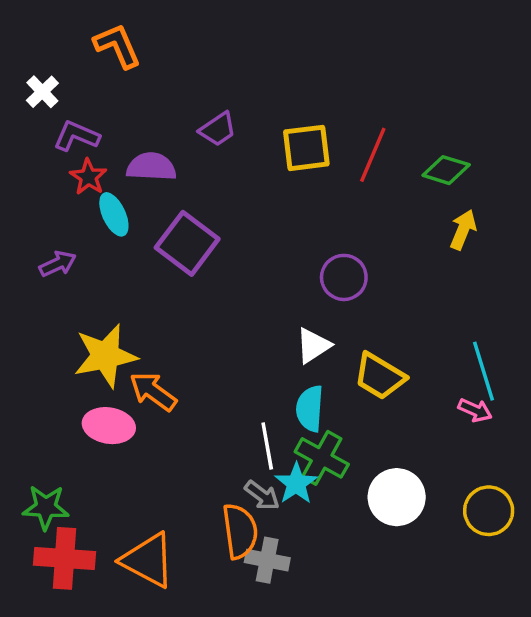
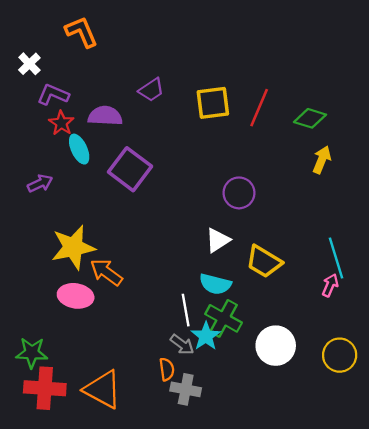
cyan semicircle: (310, 409) -> (215, 284), turned -80
pink arrow: (475, 410) -> (330, 285), turned -90
orange semicircle: (240, 531) -> (167, 369), size x0.6

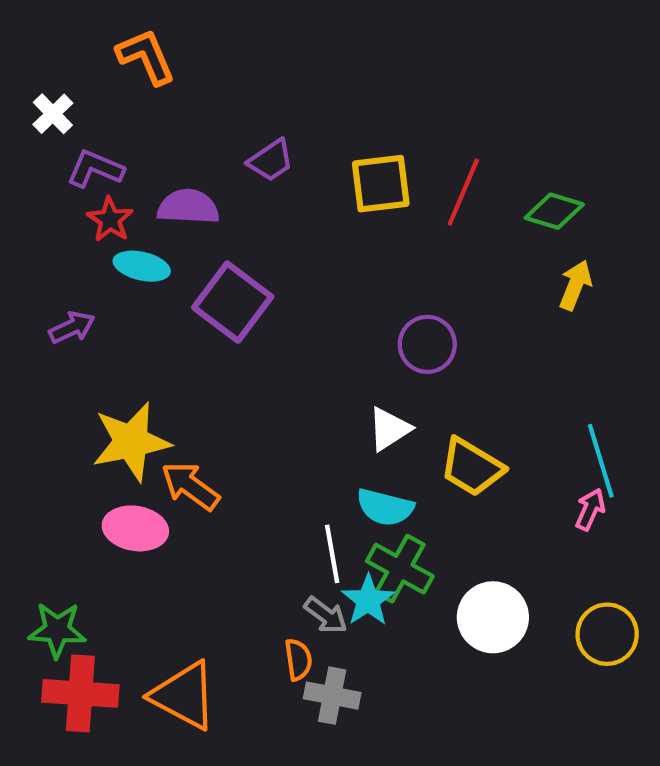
cyan ellipse: (79, 149) -> (142, 266), turned -52

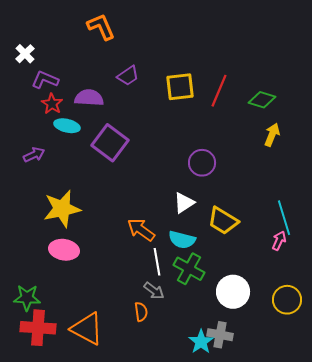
orange L-shape: (146, 57) -> (101, 27), moved
orange arrow: (190, 486) -> (141, 230), moved
cyan star: (368, 600) -> (201, 342), moved
gray cross: (332, 696) -> (220, 335), moved

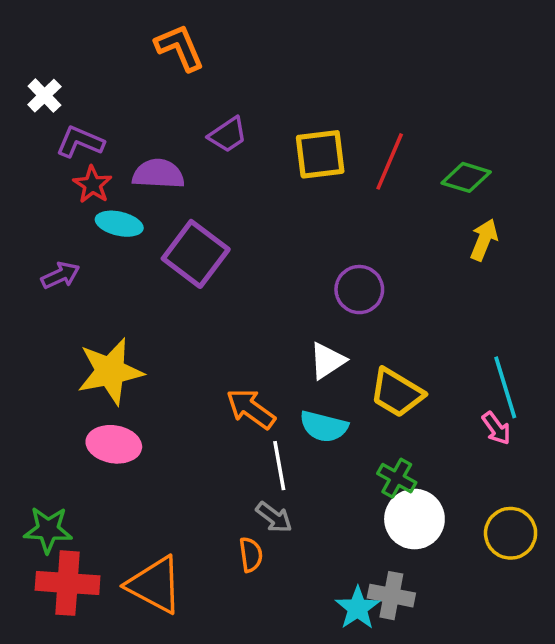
pink arrow: (279, 241) -> (496, 428), turned 120
green cross: (189, 269) -> (397, 478), moved, size x0.7

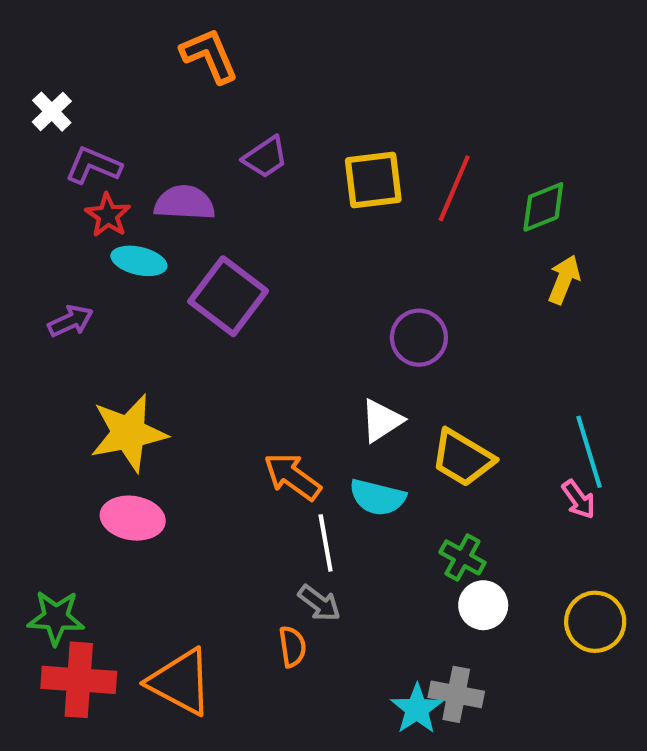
green diamond: (466, 177) -> (543, 207), turned -39
white circle: (414, 519) -> (483, 605), size x0.7

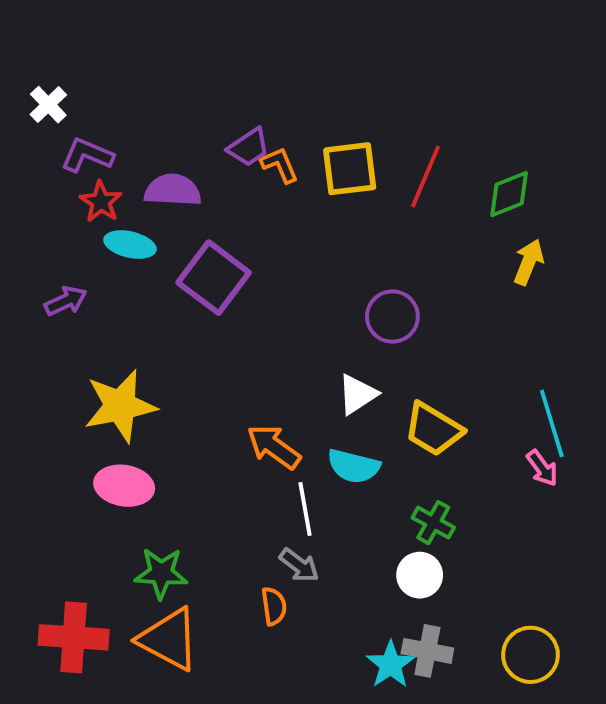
orange L-shape: (209, 56) -> (280, 165), moved, size x0.7
white circle: (483, 605) -> (420, 575), moved
green star: (56, 618) -> (161, 573), moved
yellow circle: (595, 622) -> (530, 655), moved

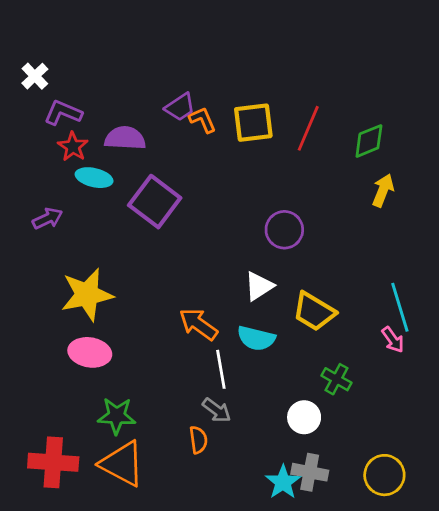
green cross: (433, 523) -> (336, 379), moved

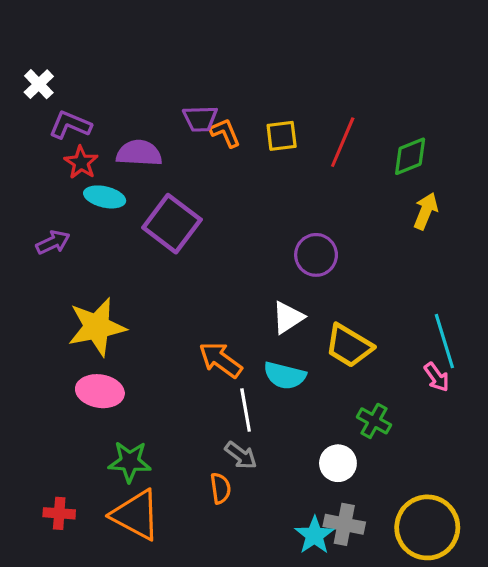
purple trapezoid: (180, 107) -> (200, 119), turned 32
yellow square: (253, 123) -> (282, 136), size x0.7
red cross: (53, 462) -> (59, 513), size x0.6
yellow circle: (384, 475) -> (427, 527), size x1.4

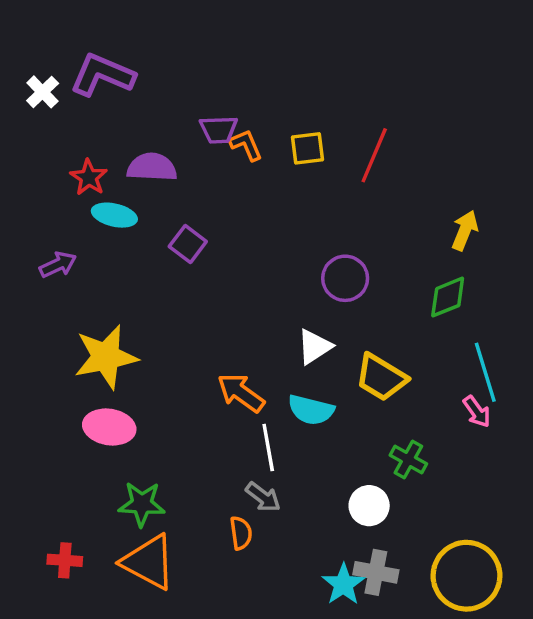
purple L-shape: (70, 125) -> (102, 75), moved, size x1.4
green diamond: (410, 156) -> (448, 297), moved
purple square: (172, 224) -> (188, 244), size x0.6

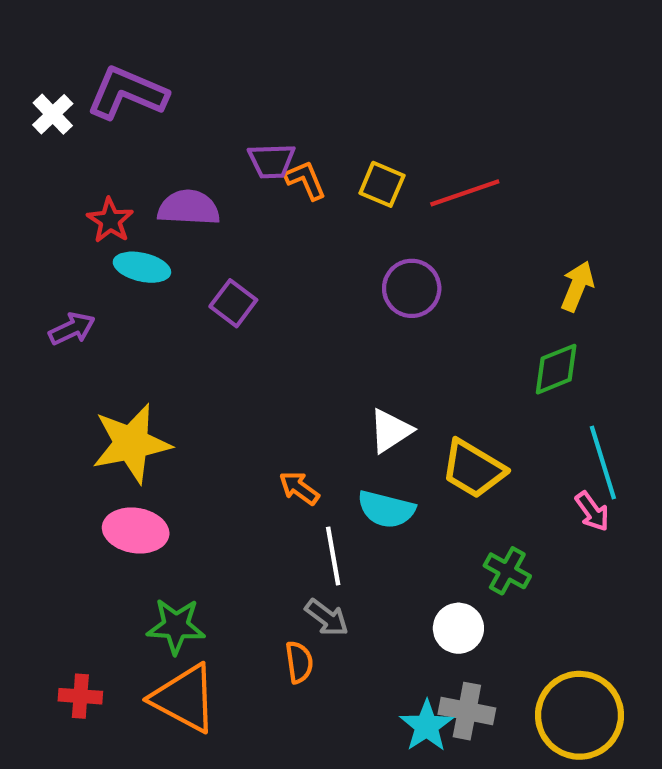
yellow square: (308, 148) -> (382, 184), turned 30
red line: (374, 155) -> (465, 193), turned 48
purple circle: (345, 278) -> (412, 288), moved
orange arrow: (241, 393) -> (299, 488), size x0.7

